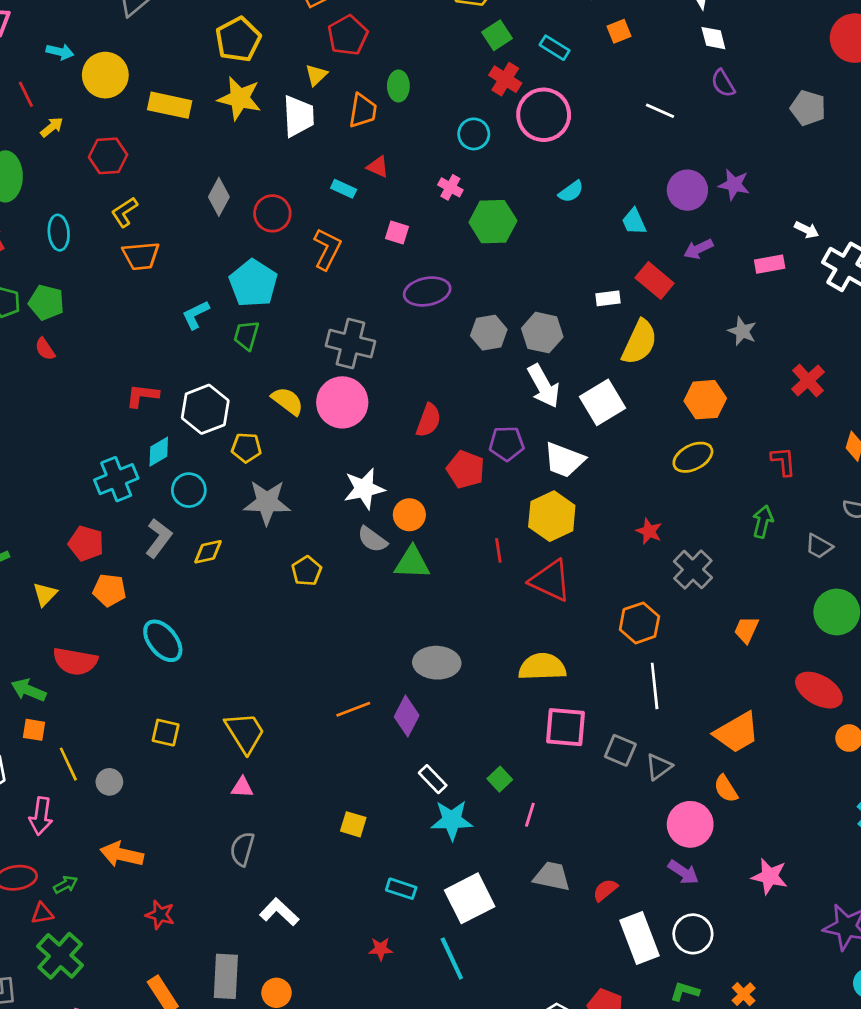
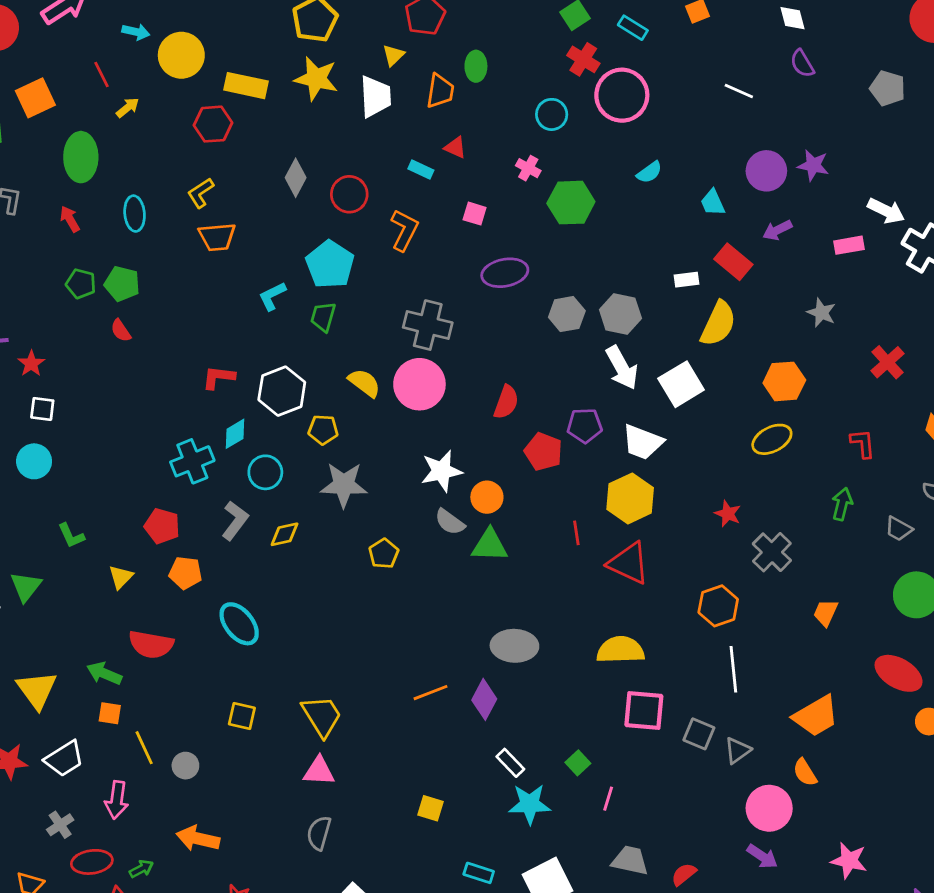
red hexagon: (108, 156) -> (213, 124), moved
white arrow: (807, 230) -> (886, 211), size x1.5
pink triangle: (242, 787) -> (319, 771), size x1.4

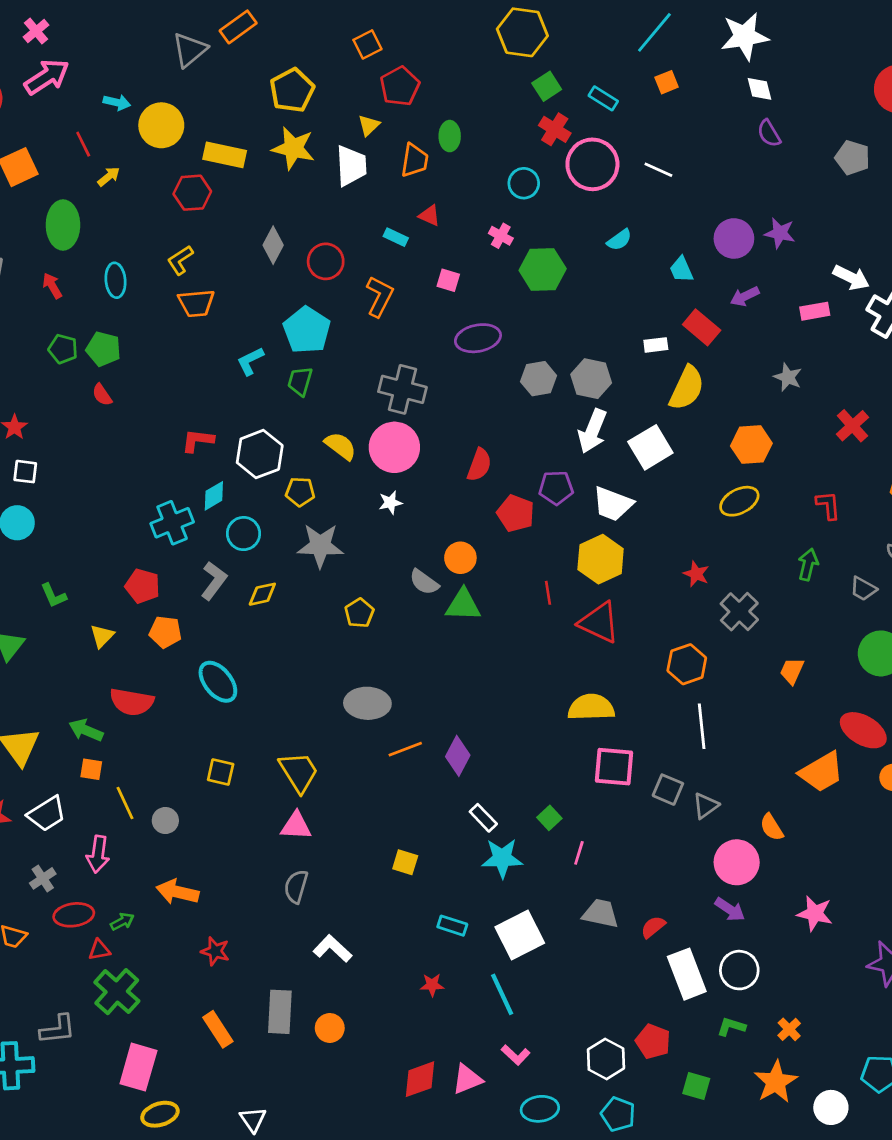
white line: (739, 91) -> (658, 170), moved
white arrow: (622, 368) -> (592, 431), turned 51
white star: (442, 471) -> (390, 503), moved, size x0.6
gray ellipse: (514, 646) -> (367, 703), moved
orange trapezoid: (816, 716) -> (821, 772), moved

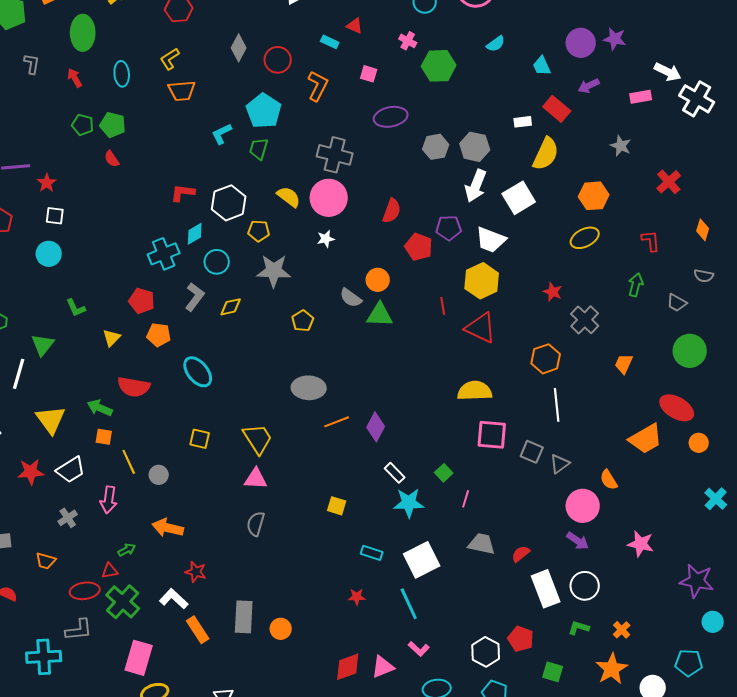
red ellipse: (74, 915) -> (85, 591), moved
white L-shape: (332, 948) -> (174, 599), moved

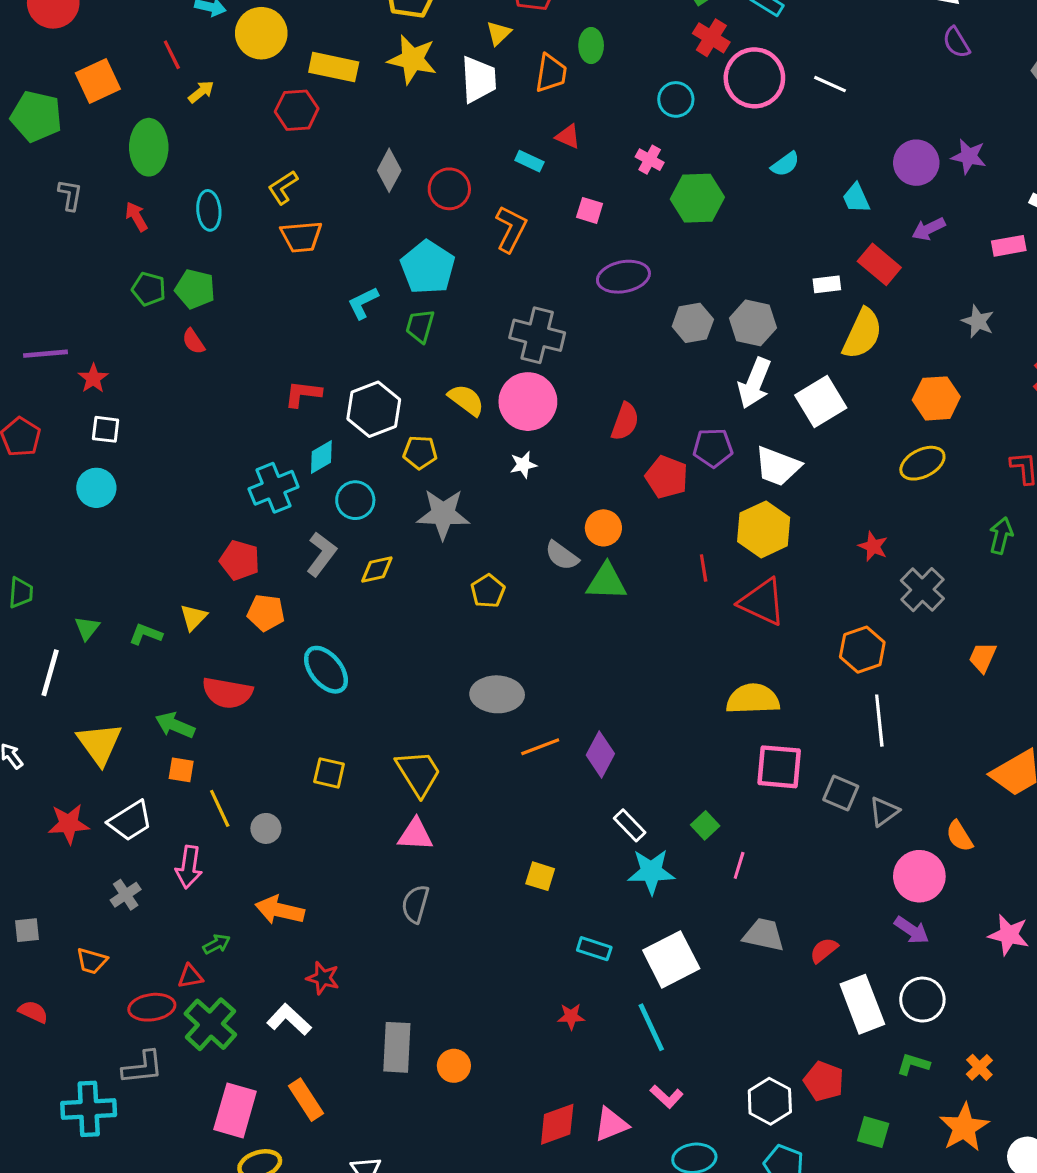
green L-shape: (76, 308) -> (146, 634), moved, turned 135
green triangle: (43, 345) -> (87, 628), size x0.7
orange rectangle: (198, 630) -> (306, 1100), moved

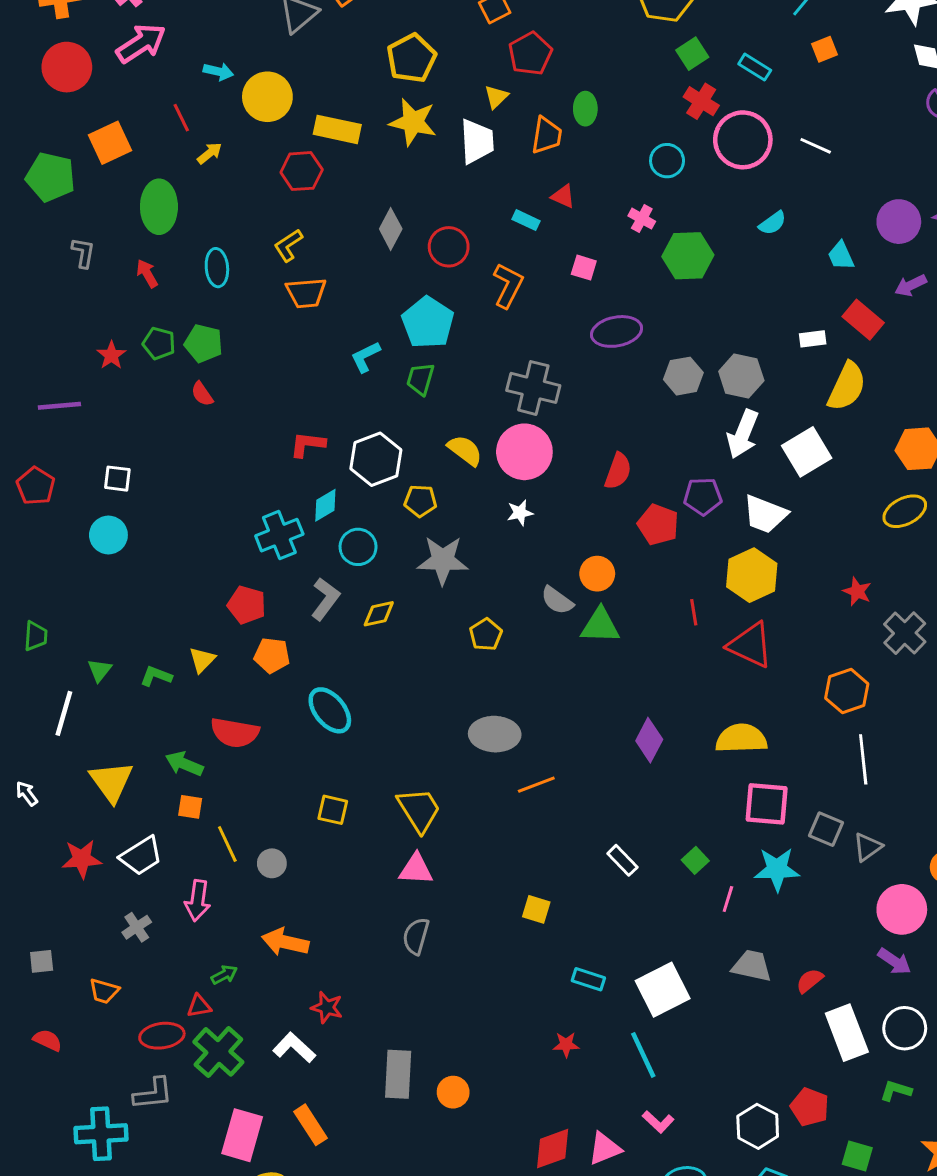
red star: (93, 378) -> (111, 355), moved
purple diamond: (600, 754) -> (649, 740), moved
cyan star: (651, 872) -> (777, 869), moved

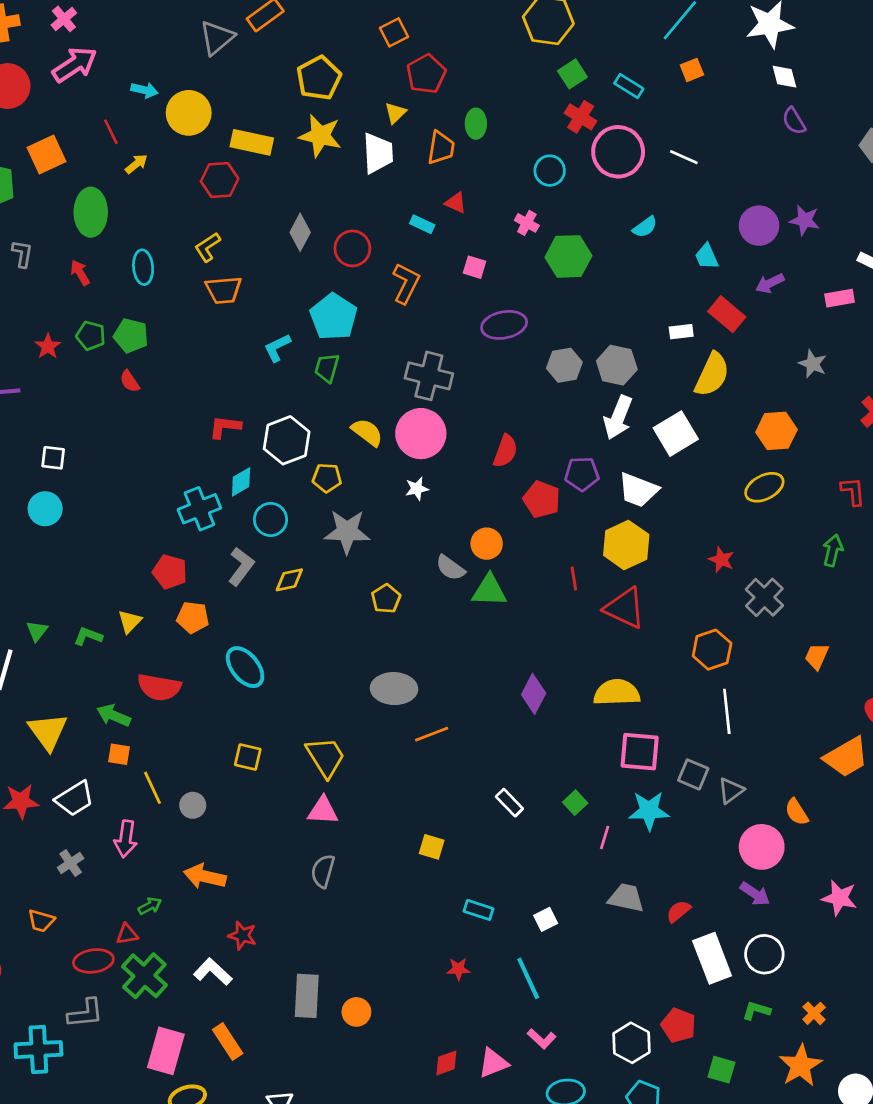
white square: (663, 990) -> (546, 919), size x0.5
red diamond: (553, 1149) -> (446, 1063), size x0.7

